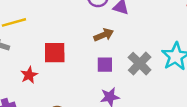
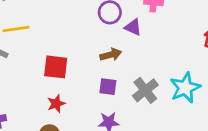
red star: (29, 75) -> (56, 104), moved

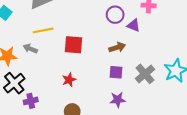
red square: (56, 67) -> (74, 45), moved
red star: (56, 104) -> (69, 80), moved

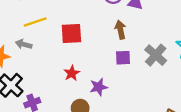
brown arrow: (117, 47) -> (120, 30), turned -77
purple star: (118, 100) -> (99, 87), moved

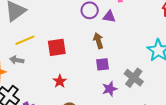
gray cross: (156, 55) -> (134, 78), moved
purple star: (99, 87) -> (110, 89), moved

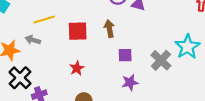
brown arrow: (98, 41) -> (109, 29), moved
gray cross: (134, 78) -> (161, 60), moved

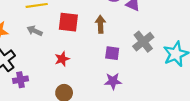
gray arrow: (33, 40) -> (35, 31), moved
gray cross: (161, 60) -> (143, 42), moved

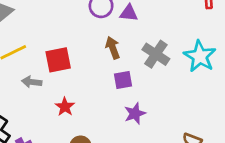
brown arrow: (100, 24) -> (113, 48), moved
gray arrow: (35, 31) -> (32, 82), moved

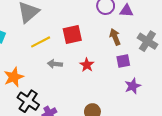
red square: (58, 60) -> (72, 35), moved
red star: (65, 107) -> (87, 65), moved

